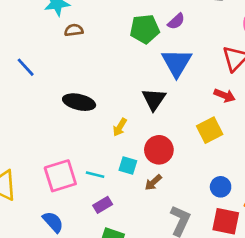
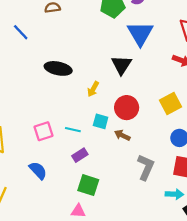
blue line: (26, 67) -> (21, 32), moved
yellow square: (210, 130) -> (171, 104), moved
pink square: (60, 176) -> (43, 131), size x0.7
brown arrow: (153, 182) -> (122, 135), turned 70

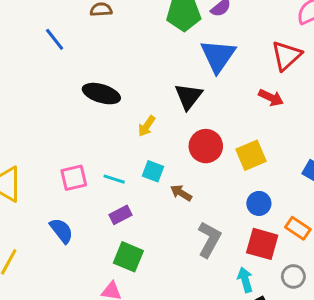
red circle: (127, 108) -> (206, 146), moved
cyan arrow: (174, 194) -> (245, 280), turned -114

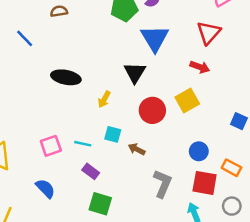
yellow square: (251, 155) -> (187, 101), moved
purple rectangle: (120, 215) -> (91, 171), turned 70

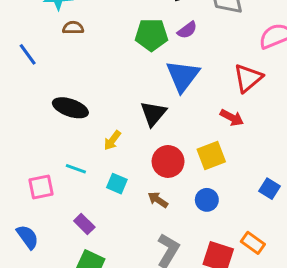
cyan line: (83, 144) -> (76, 169), moved
brown arrow: (137, 149) -> (158, 200), moved
blue circle: (199, 151) -> (207, 200), moved

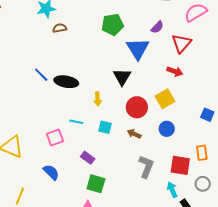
purple semicircle: (187, 30) -> (157, 27), moved
blue line: (28, 54) -> (41, 75), moved
yellow arrow: (112, 140) -> (98, 99), turned -32
orange rectangle: (253, 243) -> (202, 153), turned 56

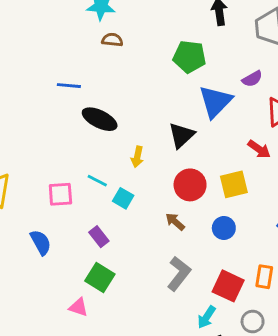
blue line: (41, 75) -> (69, 86), moved, turned -56
cyan square: (105, 127) -> (123, 198), moved
cyan arrow: (172, 190) -> (207, 317), turned -140

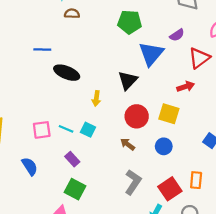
red arrow: (259, 149) -> (186, 87), turned -49
cyan line: (97, 181) -> (66, 129), moved
yellow square: (234, 184) -> (169, 114), turned 35
red square: (228, 286) -> (170, 189), turned 35

